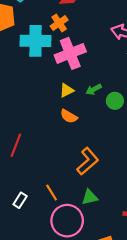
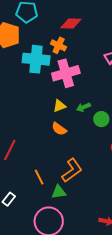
orange cross: (59, 23) -> (59, 45), turned -35
orange line: (52, 193) -> (39, 177), moved
green triangle: (90, 197) -> (59, 192), moved

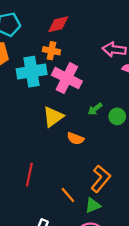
pink cross: (66, 73) -> (67, 78), turned -32
yellow triangle: (59, 106) -> (53, 117), moved, size x1.5

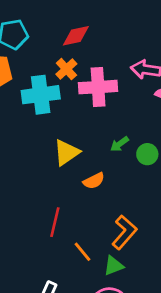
orange cross: (51, 51) -> (66, 69), turned 35
pink cross: (67, 78) -> (98, 87), moved, turned -32
orange semicircle: (75, 139) -> (94, 181), turned -49
red line: (29, 175) -> (55, 222), moved

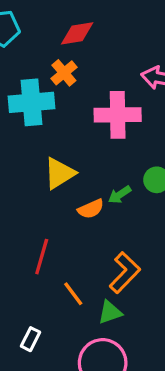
pink cross: (98, 87) -> (118, 115), moved
green arrow: (120, 144) -> (120, 195), moved

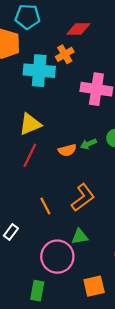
yellow triangle: (59, 173) -> (30, 124), moved
red line: (42, 257) -> (30, 155), moved
green triangle: (110, 312) -> (80, 237), moved

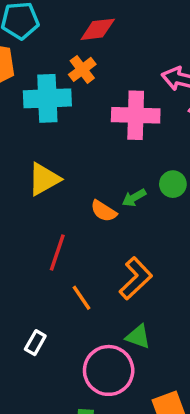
orange semicircle: (67, 150) -> (104, 211), turned 54
red line: (30, 155) -> (57, 252), moved
green triangle: (80, 237) -> (138, 337), turned 36

